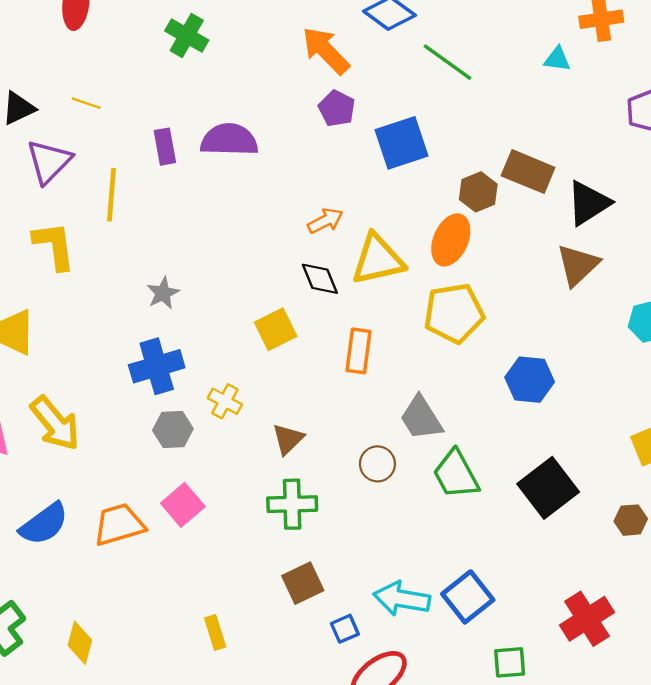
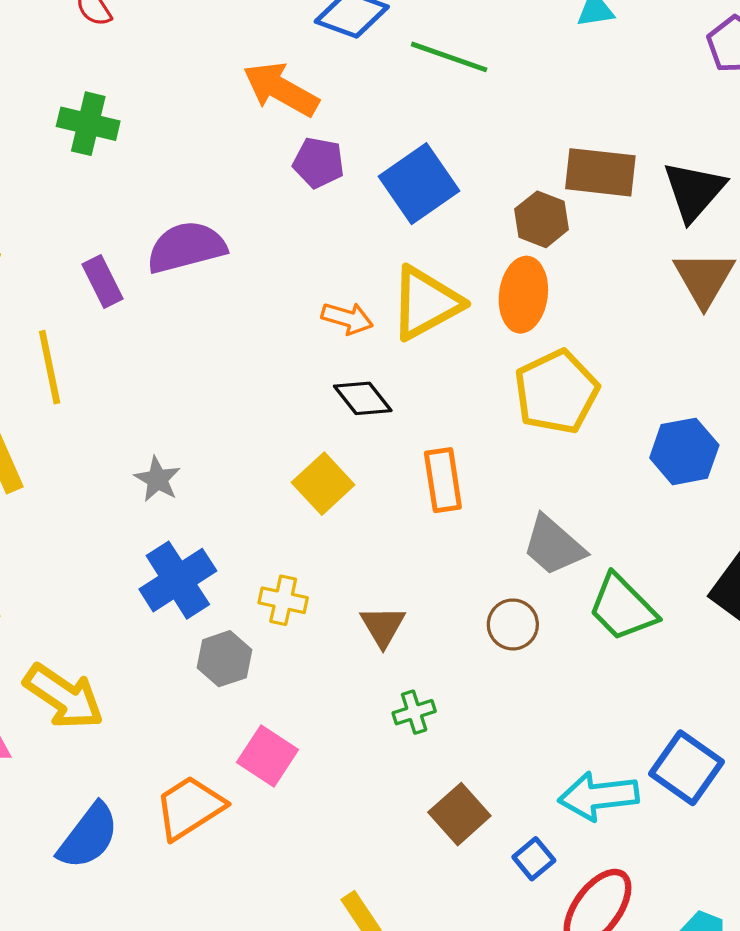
orange arrow: (325, 221) -> (347, 318), turned 60
yellow triangle: (378, 260) -> (426, 303), moved
green cross: (292, 504) -> (414, 712), size x0.6

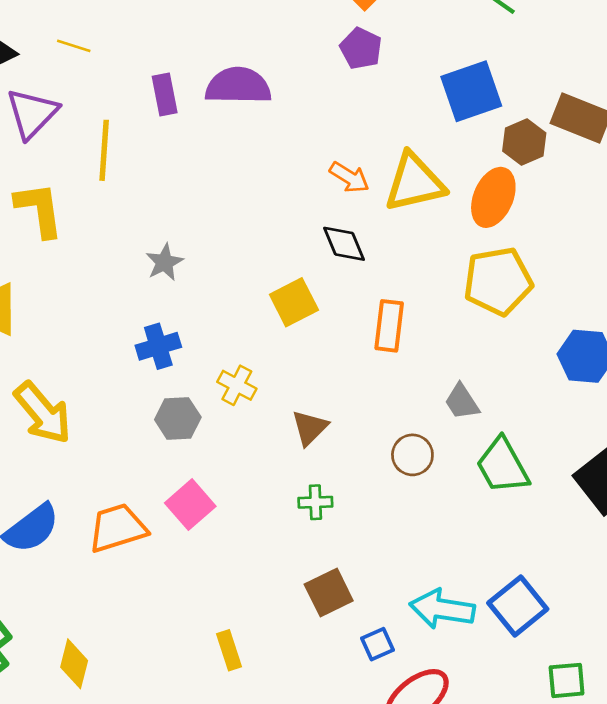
blue square: (419, 184) -> (471, 91), moved
gray trapezoid: (554, 546) -> (462, 402), size x0.7
blue cross: (178, 580) -> (158, 346), size x0.7

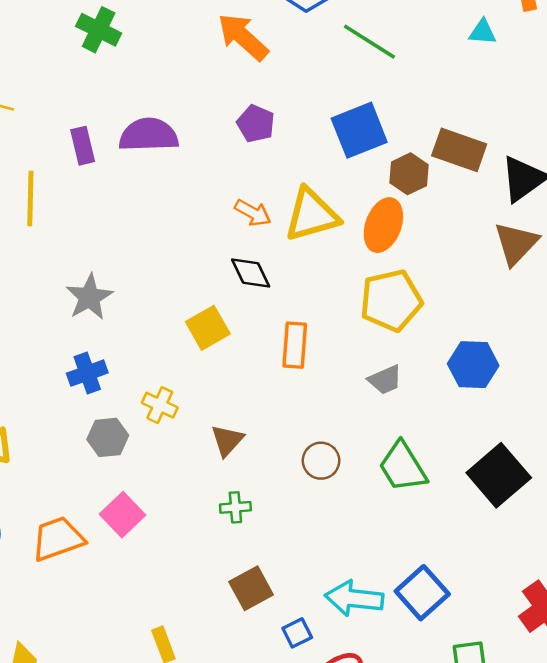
purple pentagon: (361, 48) -> (256, 124), moved
gray star: (164, 262) -> (89, 297), size x1.4
gray trapezoid: (462, 402) -> (385, 380), moved, turned -78

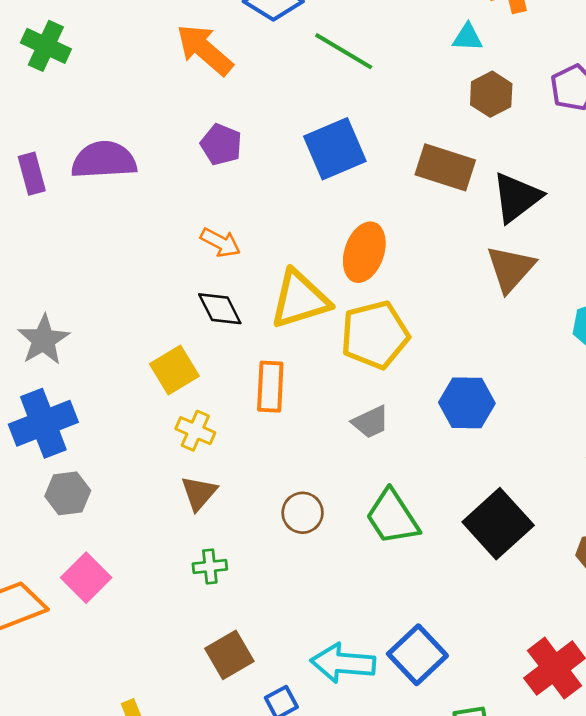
brown hexagon: (409, 174) -> (491, 94), moved
yellow triangle: (312, 215) -> (300, 299), moved
blue cross: (87, 373) -> (43, 423), size x1.5
yellow cross: (160, 405) -> (195, 431), moved

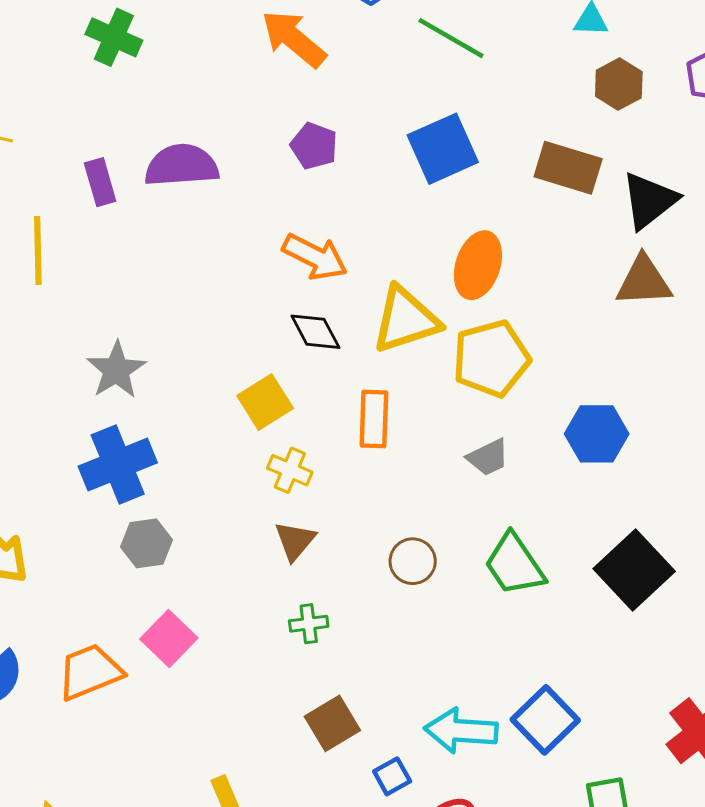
orange arrow: (220, 243) -> (315, 257), size x1.4
brown triangle: (511, 269) -> (644, 281), turned 46

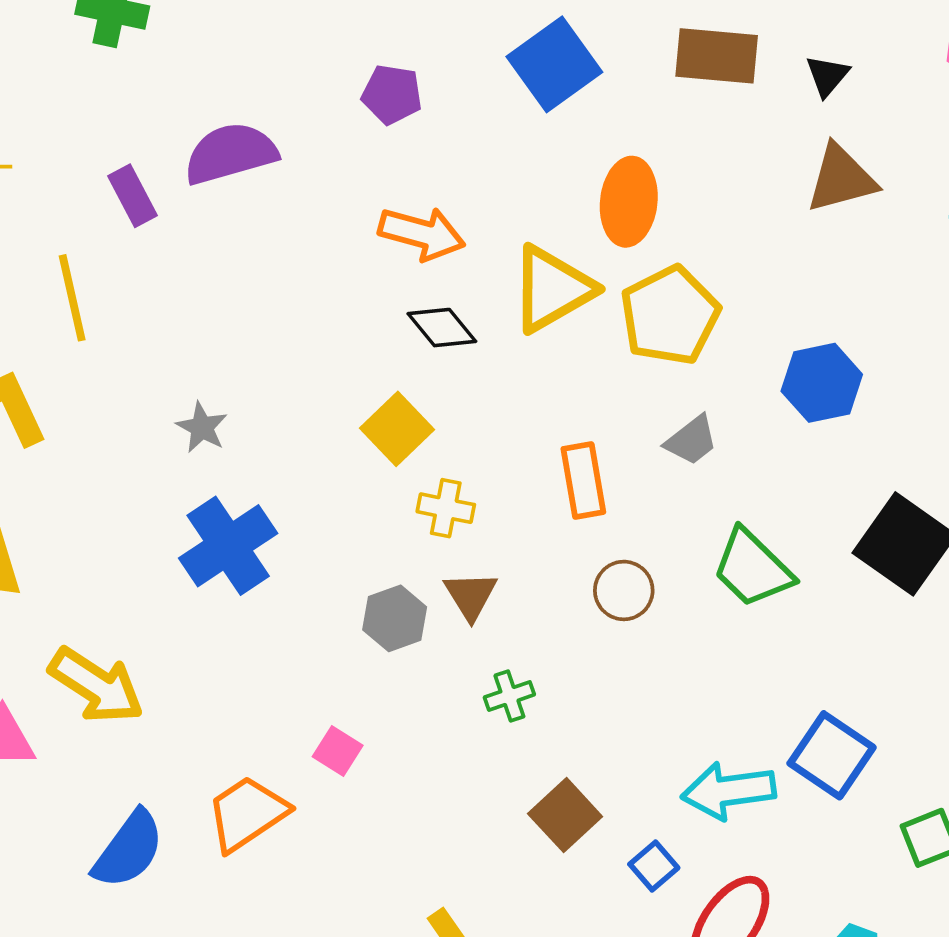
black triangle: (649, 200) -> (827, 76), size x0.6
gray star: (116, 370) -> (202, 427), size x0.7
orange rectangle: (374, 419) -> (583, 480), moved
gray hexagon: (147, 543) -> (395, 618), moved
pink square: (169, 639) -> (338, 751), size x0.7

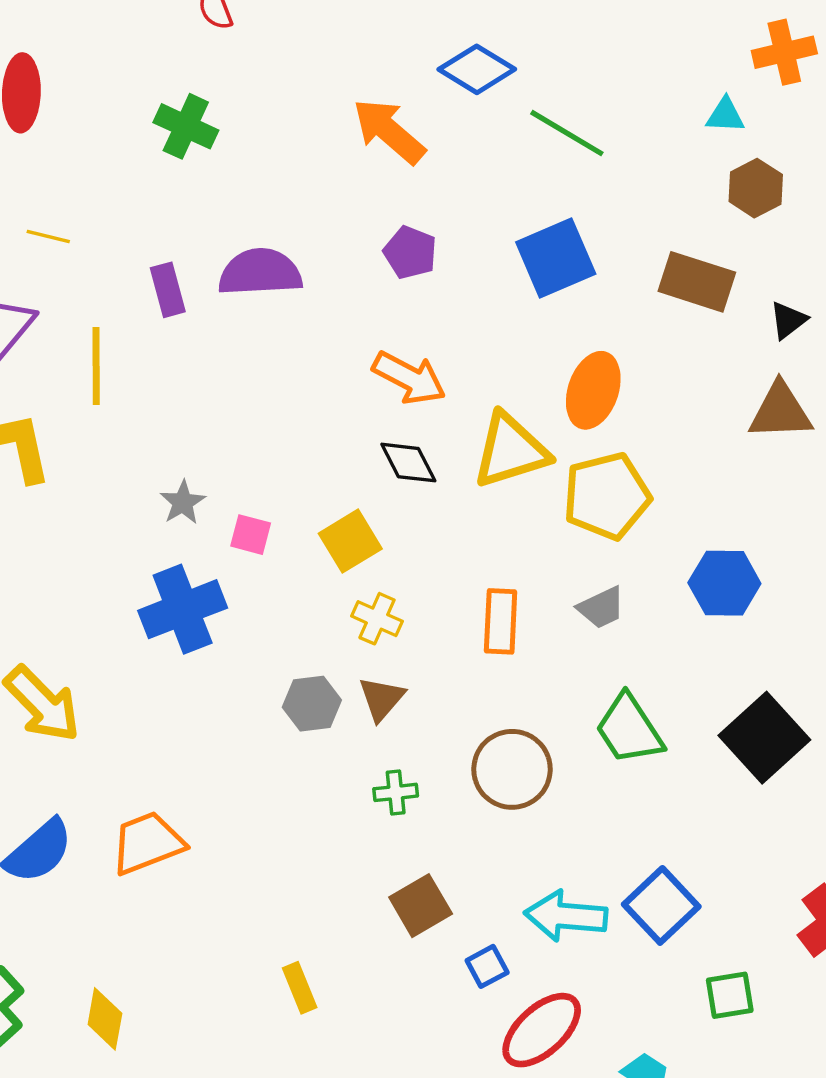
brown circle: (624, 590) -> (512, 769), moved, size x1.5
pink square: (338, 751) -> (251, 535), moved, turned -30

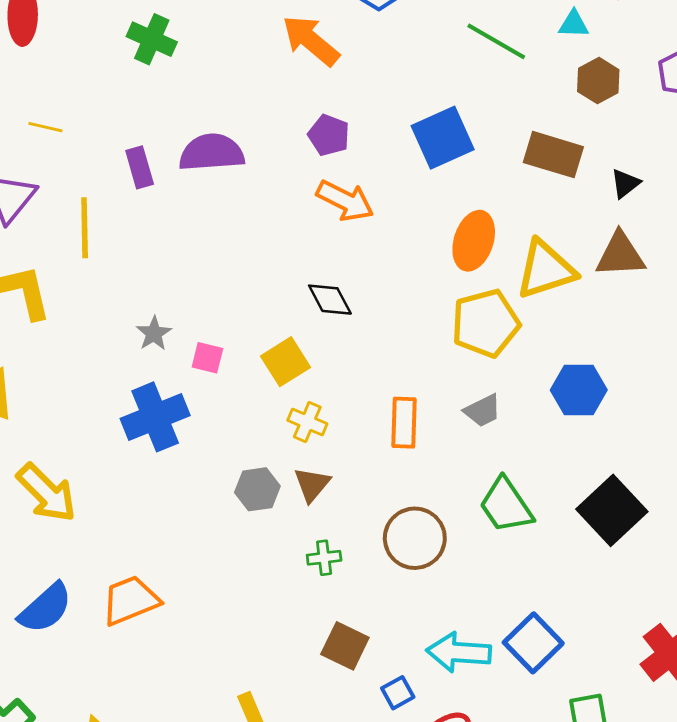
green line: (567, 133) -> (496, 41), moved
orange arrow: (409, 378) -> (345, 201), moved
yellow triangle: (511, 451) -> (546, 270), moved
brown square: (421, 906) -> (345, 646), turned -33

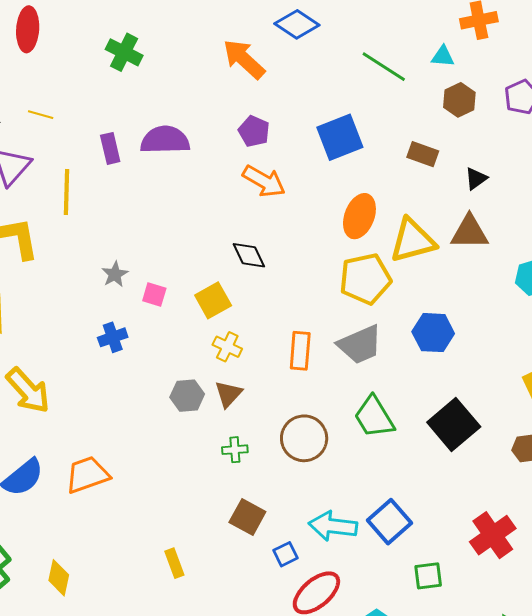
brown rectangle: (553, 155) -> (423, 154), size x0.7
gray trapezoid: (483, 411) -> (360, 345), size x1.6
blue cross: (155, 417) -> (113, 337), size x0.6

